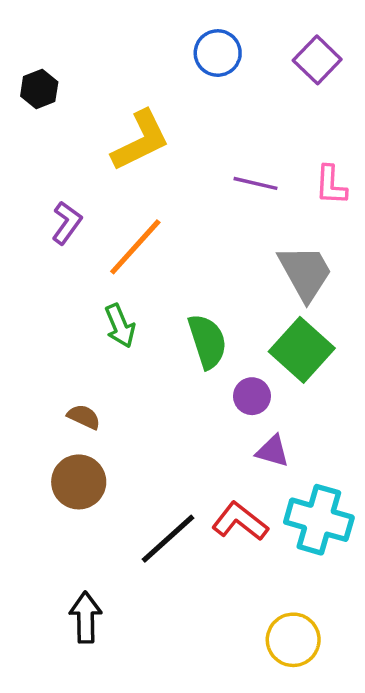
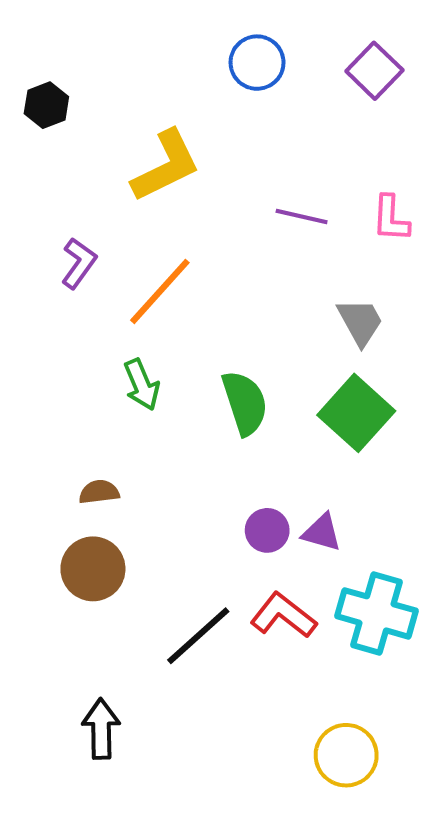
gray trapezoid: (305, 273) -> (360, 322), size x0.7
purple circle: (252, 396) -> (267, 530), moved
brown semicircle: (84, 417) -> (99, 492), turned -32

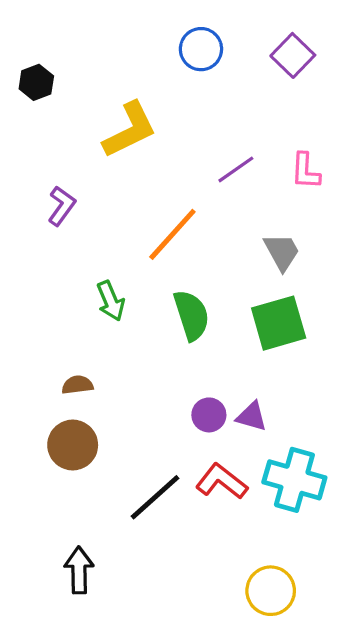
purple line: (302, 216) -> (236, 169), turned -48
orange line: (160, 291) -> (172, 234), moved
green square: (356, 413) -> (279, 323), turned 32

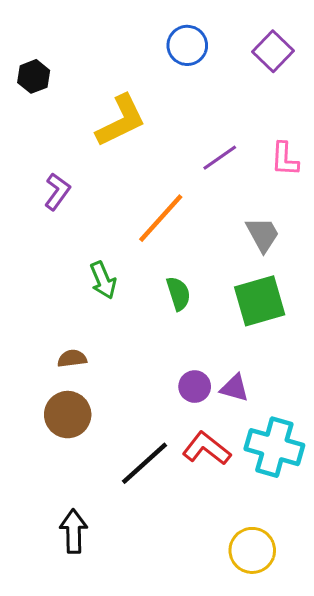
green semicircle: (191, 315) -> (178, 293), size x0.7

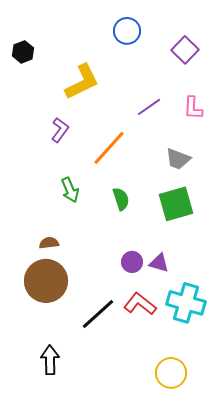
purple square: (273, 51) -> (185, 50), moved
purple L-shape: (57, 192) -> (60, 130), moved
gray trapezoid: (263, 234) -> (178, 159), turned 140
brown circle: (68, 415) -> (46, 281), size x1.4

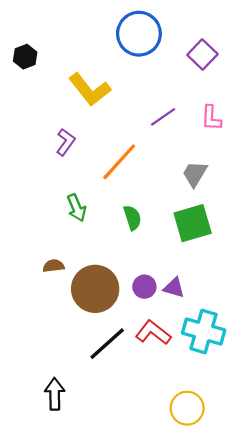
blue circle: (127, 31) -> (139, 34), size x1.5
yellow L-shape: (82, 82) -> (90, 90), turned 78
gray trapezoid: (178, 159) -> (195, 174), turned 100
brown circle: (46, 281) -> (95, 289), moved

